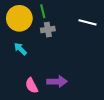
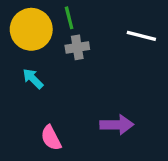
purple arrow: (57, 81) -> (117, 125), moved

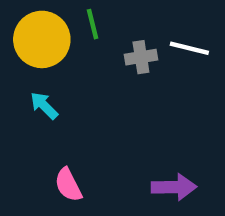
gray cross: (77, 47) -> (141, 57), moved
purple arrow: (117, 125) -> (174, 187), moved

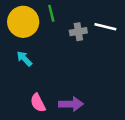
purple arrow: (174, 187) -> (71, 104), moved

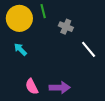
white line: (105, 27) -> (89, 49), moved, turned 36
gray cross: (78, 32) -> (66, 27), turned 32

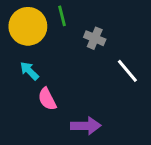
pink semicircle: (32, 87) -> (47, 99), moved

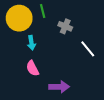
cyan arrow: (29, 71) -> (31, 43), moved, turned -144

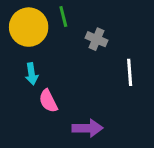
cyan arrow: (31, 43) -> (32, 74), moved
white line: (88, 49) -> (130, 72), turned 36

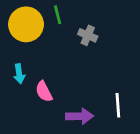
white line: (130, 72) -> (118, 105), moved
cyan arrow: (32, 74) -> (19, 74), moved

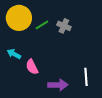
green line: (58, 15) -> (42, 25), moved, turned 72
cyan arrow: (19, 74) -> (14, 54), turned 128

